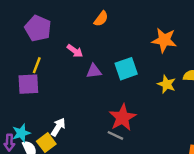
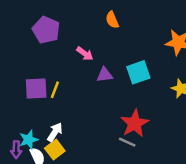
orange semicircle: (101, 19) -> (112, 20), turned 119
yellow line: (37, 65) -> (55, 90), moved
white arrow: (58, 127) -> (55, 132), moved

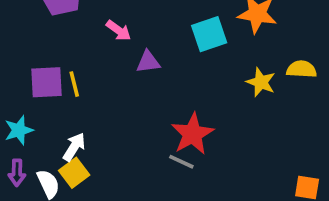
cyan square: (138, 72) -> (209, 34), moved
yellow line: (55, 90) -> (74, 84), turned -35
cyan star: (29, 140) -> (19, 130), moved

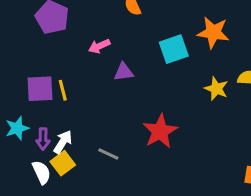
pink arrow: (119, 30) -> (99, 46), turned 120
gray line: (181, 162) -> (108, 154), moved
purple arrow: (17, 173) -> (43, 139), moved

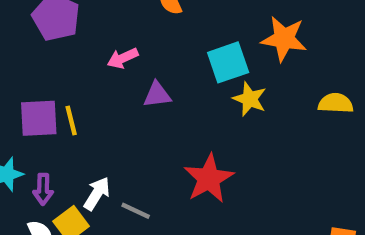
yellow star: (216, 89) -> (250, 99), moved
white arrow: (63, 142) -> (97, 194), moved

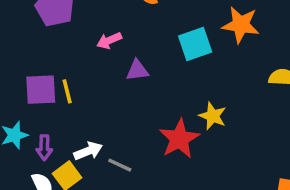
yellow star: (250, 99) -> (213, 116), moved
white arrow: (97, 194) -> (88, 151), turned 36

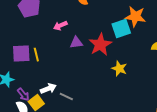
cyan square: (195, 44) -> (121, 29), moved
red star: (179, 139) -> (100, 45), moved
purple arrow: (44, 148) -> (23, 95), moved, turned -40

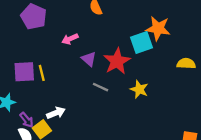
purple triangle: (76, 43) -> (89, 59), turned 48
gray line: (66, 97) -> (100, 87), moved

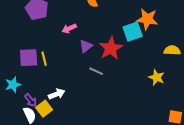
purple triangle: (89, 59) -> (86, 46), turned 40
yellow star: (139, 89) -> (157, 77), moved

